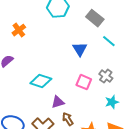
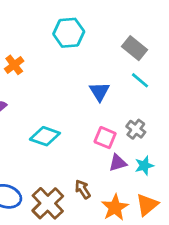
gray rectangle: (95, 18) -> (134, 48), moved
purple triangle: (58, 102) -> (118, 163), moved

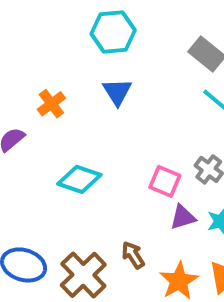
orange cross: (14, 65) -> (51, 104), moved
blue triangle: (99, 91) -> (117, 92), moved

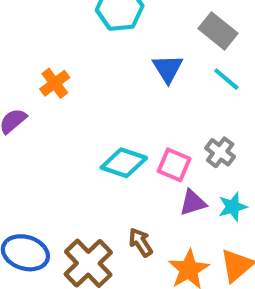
blue triangle: (117, 92) -> (168, 69), moved
cyan diamond: (79, 179) -> (124, 163), moved

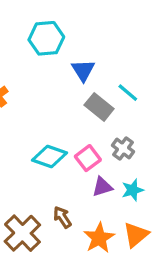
gray rectangle: (218, 31) -> (99, 107), moved
blue triangle: (168, 69) -> (83, 70), moved
pink square: (174, 165) -> (88, 158), turned 30

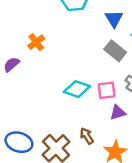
blue triangle: (83, 70) -> (114, 19), moved
pink square: (88, 158) -> (107, 90), turned 30

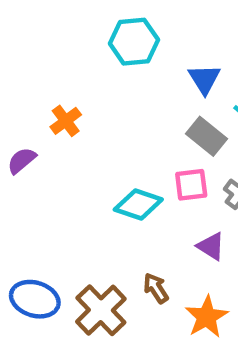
pink square: (107, 90) -> (191, 185), moved
purple triangle: (118, 113) -> (211, 246), turned 49

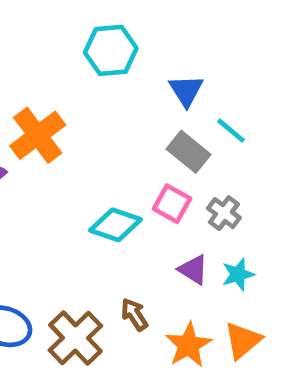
orange cross: (66, 121) -> (38, 135), size x1.6
pink square: (191, 185) -> (172, 204), turned 36

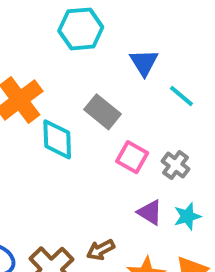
gray rectangle: (189, 152) -> (103, 112), moved
cyan diamond: (115, 225) -> (57, 139), moved, turned 69
brown arrow: (134, 314) -> (101, 250), turned -84

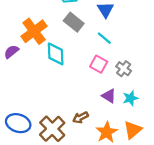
cyan line: (181, 96) -> (104, 38), moved
gray rectangle: (103, 112) -> (74, 22), moved

